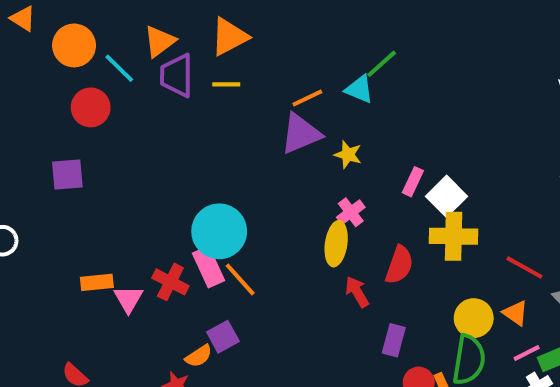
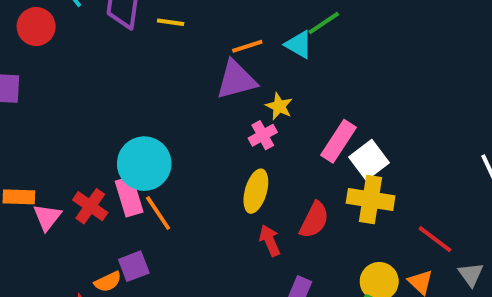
pink rectangle: (413, 182) -> (338, 141), size x1.5
pink cross: (351, 212) -> (263, 135), moved

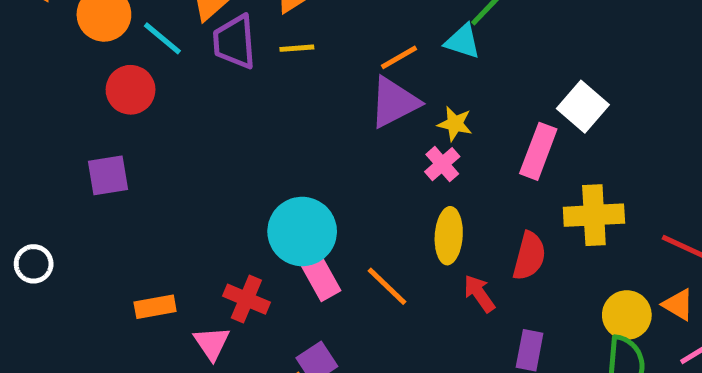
white square: (369, 160) -> (583, 107), moved
pink rectangle: (129, 197) -> (319, 275), moved
orange line: (158, 213) -> (387, 286), moved
pink triangle: (47, 217) -> (212, 343), moved

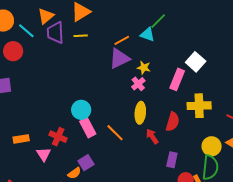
cyan circle: (302, 231) -> (81, 110), size x0.7

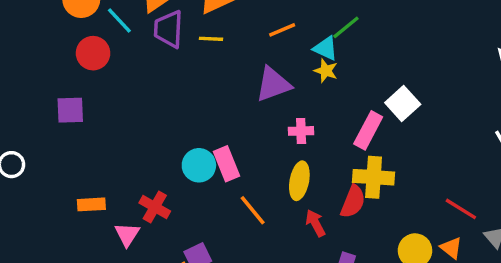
orange line: (122, 40) -> (282, 30), moved
yellow star: (144, 68) -> (326, 71), moved
pink cross: (138, 84) -> (301, 131), turned 32
yellow cross: (199, 106) -> (374, 177), moved
pink rectangle: (88, 128) -> (227, 164), moved

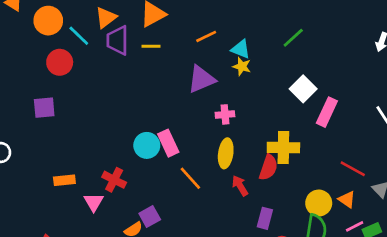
green line: (346, 27) -> (293, 38), moved
pink rectangle: (368, 130) -> (327, 112), moved

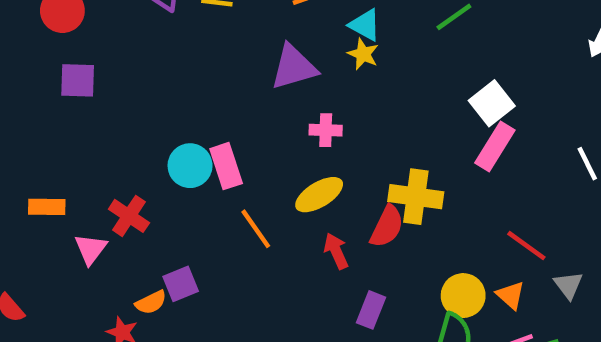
white square: (303, 89) -> (492, 103), moved
purple square: (44, 108) -> (78, 80), moved
yellow ellipse: (226, 153) -> (319, 195), turned 44

